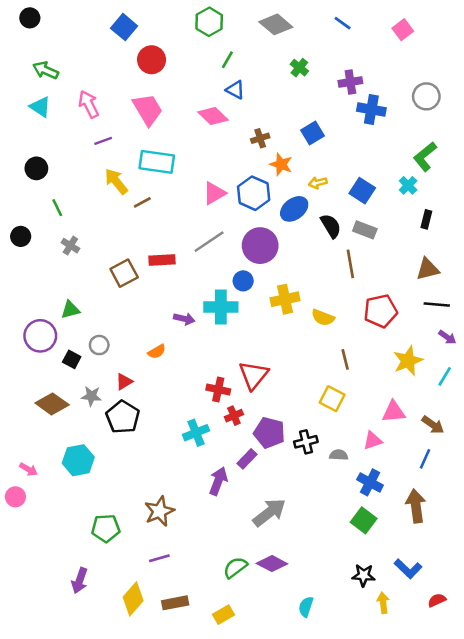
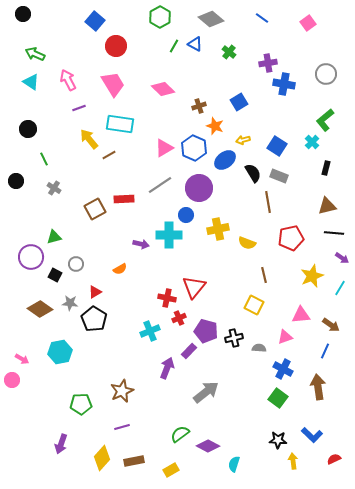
blue triangle: (235, 90) -> (195, 44), moved
purple diamond: (272, 564) -> (208, 446), moved

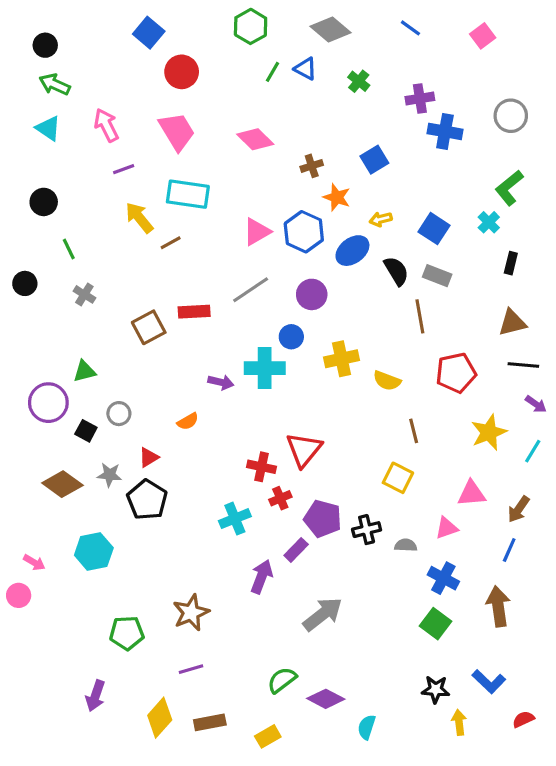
black circle: (23, 14) -> (45, 45), moved
purple circle: (199, 188) -> (312, 294), size x0.7
brown arrow: (331, 325) -> (519, 509), turned 90

